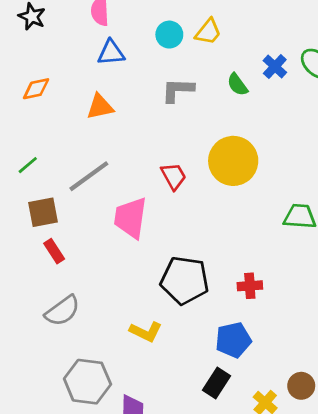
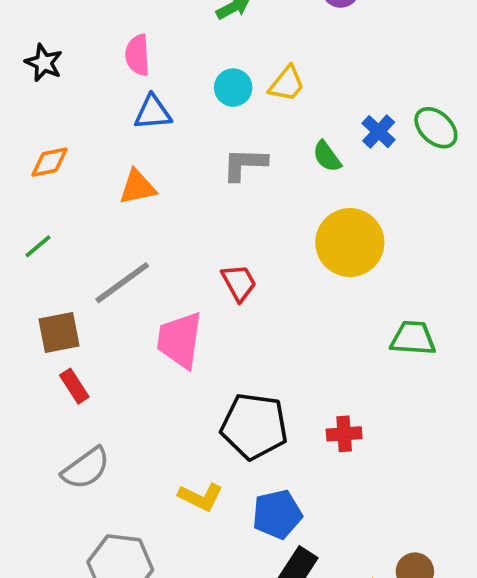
yellow circle: (233, 161) -> (350, 243), moved
green line: (28, 165) -> (38, 246), moved
blue pentagon: (233, 340) -> (277, 514), moved

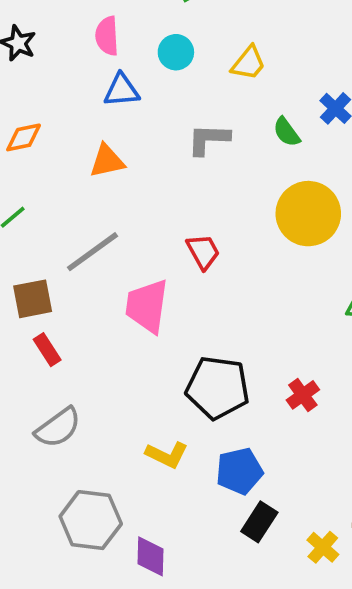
cyan circle: (233, 88) -> (176, 52), moved
red cross: (344, 434) -> (303, 395), turned -32

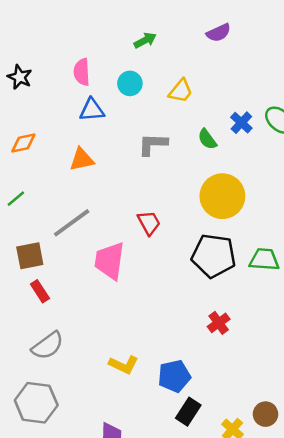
black pentagon: (218, 388) -> (214, 256), moved
gray hexagon: (91, 520) -> (36, 403), moved

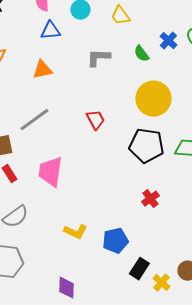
yellow trapezoid: (181, 91) -> (120, 16), turned 105
pink trapezoid: (110, 261) -> (50, 172), moved
black rectangle: (188, 412) -> (139, 269), moved

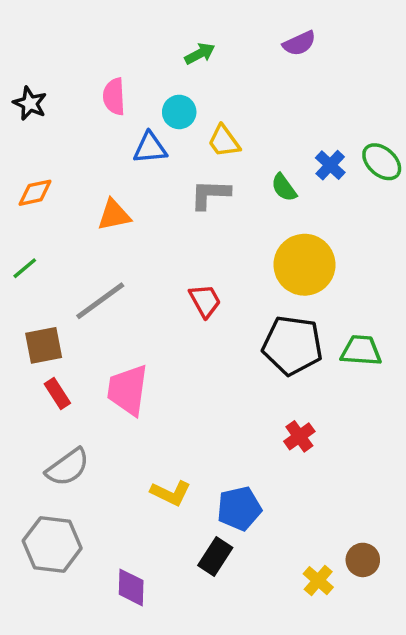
yellow trapezoid: (120, 16) -> (224, 141), moved
blue triangle: (50, 31) -> (150, 148), moved
black rectangle: (139, 269) -> (215, 556), moved
purple diamond: (66, 288) -> (131, 587), moved

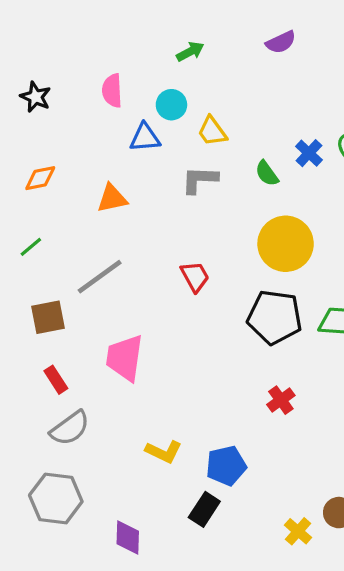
red rectangle: (57, 393) -> (56, 380), moved

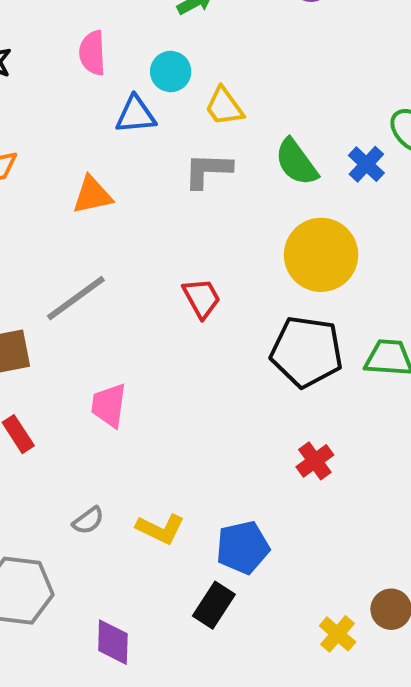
blue cross: (309, 153) -> (366, 164), moved
green semicircle: (267, 173) -> (296, 162), size x1.4
pink trapezoid: (125, 358) -> (109, 405), size x0.7
gray semicircle: (70, 428) -> (88, 521), moved, size x0.6

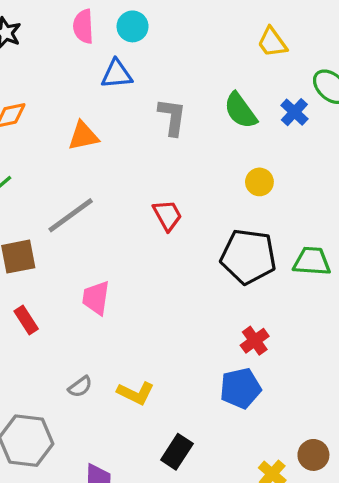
cyan circle: (171, 71) -> (133, 26), moved
yellow trapezoid: (224, 107) -> (272, 42), moved
gray L-shape: (208, 170) -> (172, 117), turned 96
yellow circle: (321, 255) -> (259, 182), size x0.5
blue pentagon: (243, 547) -> (240, 388), moved

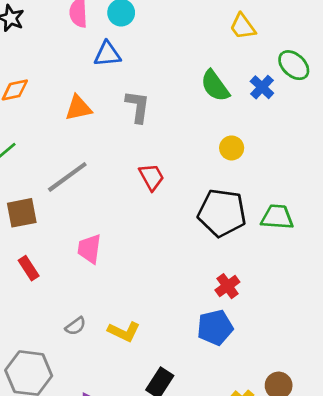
gray L-shape: (172, 117) -> (138, 107), moved

